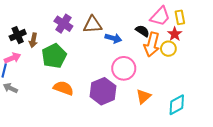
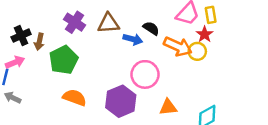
black semicircle: (142, 31) -> (151, 28), moved
orange arrow: (152, 44) -> (178, 46), turned -80
orange triangle: (143, 96) -> (168, 107), turned 35

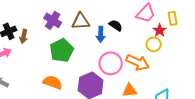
yellow rectangle: (211, 15) -> (173, 18), moved
blue arrow: (133, 39) -> (101, 34), turned 77
orange arrow: (178, 46) -> (138, 62), moved
green pentagon: (64, 60) -> (62, 50), moved

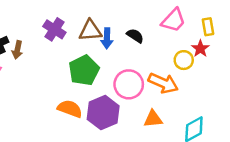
red star: (160, 30) -> (200, 49), moved
blue arrow: (101, 34) -> (107, 38), moved
green pentagon: (62, 50) -> (84, 70), moved
orange semicircle: (53, 82) -> (70, 109), moved

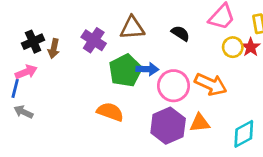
purple cross: (54, 29) -> (94, 40), moved
blue arrow: (107, 38) -> (147, 69), moved, turned -90
yellow circle: (184, 60) -> (233, 47), moved
purple hexagon: (103, 113) -> (168, 126), moved

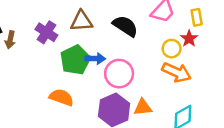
black semicircle: (180, 33) -> (125, 26), size x1.5
yellow circle: (233, 47) -> (172, 49), moved
orange arrow: (211, 84) -> (177, 72), moved

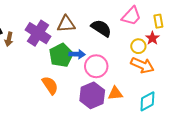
purple cross: (46, 32) -> (38, 33), size x1.4
orange semicircle: (61, 97) -> (50, 85), turned 36

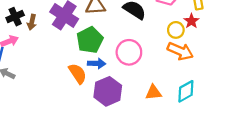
blue arrow: (77, 54) -> (97, 63), moved
orange triangle: (115, 93) -> (154, 92), moved
purple hexagon: (92, 95) -> (108, 91), moved

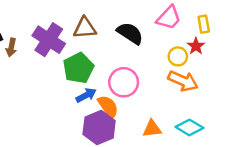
blue arrow: (97, 63) -> (86, 95), turned -30
orange semicircle: (78, 73) -> (108, 107), moved
cyan diamond: (186, 91) -> (189, 127), turned 60

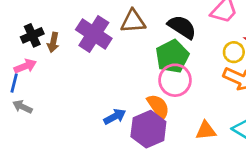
green pentagon: (78, 68) -> (172, 56), moved
blue arrow: (86, 95) -> (115, 117), moved

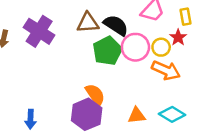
brown triangle: (133, 21) -> (88, 23), moved
pink circle: (175, 80) -> (135, 47), moved
blue arrow: (115, 117) -> (31, 119), moved, turned 120

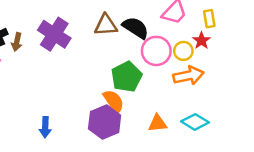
green pentagon: (107, 51) -> (127, 77), moved
orange arrow: (166, 70) -> (189, 75), turned -36

